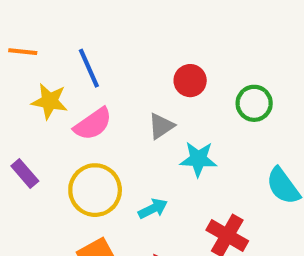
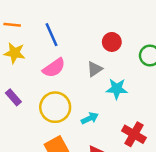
yellow star: (50, 101) -> (15, 53), moved

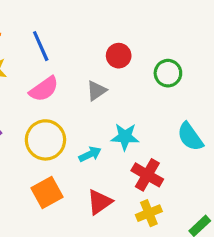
cyan star: (117, 89) -> (125, 137), moved

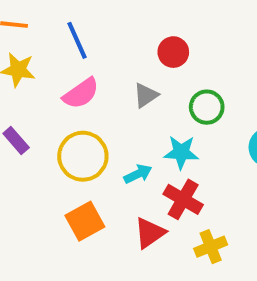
green circle: (168, 73) -> (207, 107), moved
red cross: (147, 175) -> (183, 199), moved

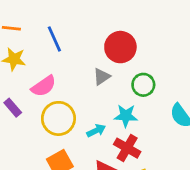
red circle: (173, 52) -> (120, 47), size x1.5
pink semicircle: (81, 93) -> (44, 86), moved

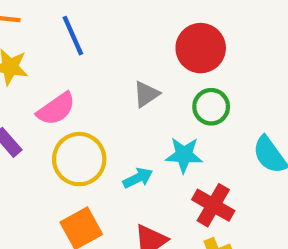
red circle: (120, 47) -> (201, 48), moved
red cross: (127, 148) -> (213, 205), moved

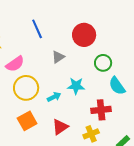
blue line: (73, 36) -> (37, 29), moved
green circle: (211, 107) -> (103, 63), moved
red cross: (213, 205) -> (101, 110), moved, turned -36

